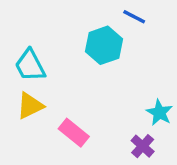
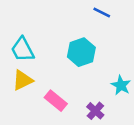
cyan hexagon: (104, 45) -> (81, 52), moved
purple cross: (143, 146) -> (95, 111), moved

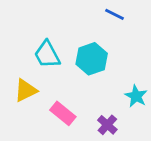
cyan trapezoid: (23, 50) -> (47, 55), moved

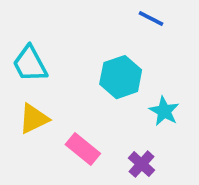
cyan trapezoid: (47, 55) -> (30, 64), moved
cyan star: (136, 96) -> (164, 111), moved

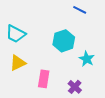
cyan trapezoid: (30, 64) -> (16, 34), turned -35
pink rectangle: (83, 149) -> (44, 79), turned 60

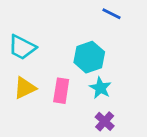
cyan star: (87, 59) -> (100, 88), moved
pink rectangle: (44, 79) -> (61, 91), moved

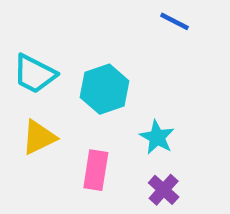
cyan hexagon: (89, 57) -> (105, 89), moved
pink rectangle: (61, 91) -> (96, 170), moved

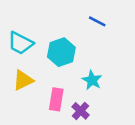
blue line: (175, 21) -> (97, 21), moved
purple cross: (164, 190) -> (81, 111), moved

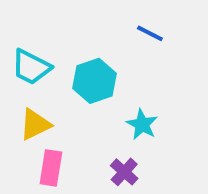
pink rectangle: (56, 99) -> (51, 168), moved

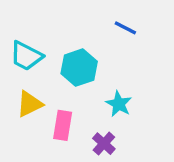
pink rectangle: (51, 168) -> (63, 125), moved

